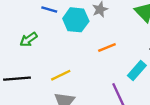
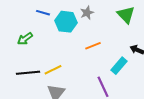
black line: (17, 79) -> (28, 73), moved

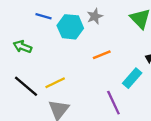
green arrow: (25, 39) -> (22, 47), turned 56
black line: (28, 73) -> (26, 86), turned 45

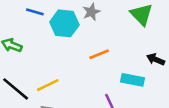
cyan rectangle: (132, 78) -> (132, 80), turned 60

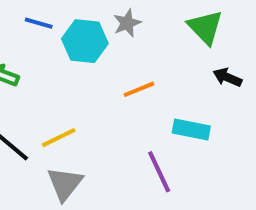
black arrow: (156, 59) -> (227, 77), moved

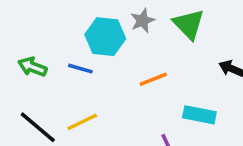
blue line: (39, 23) -> (80, 69), moved
green triangle: (205, 27) -> (189, 24), moved

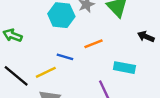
blue line: (80, 69) -> (65, 57), moved

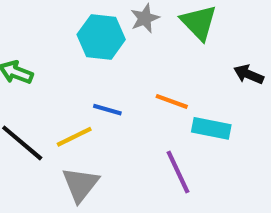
orange line: (93, 44) -> (172, 101), moved, turned 42

